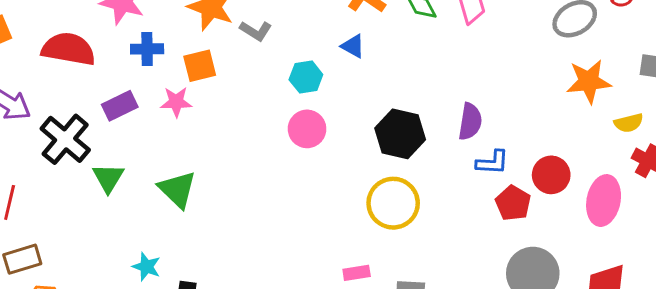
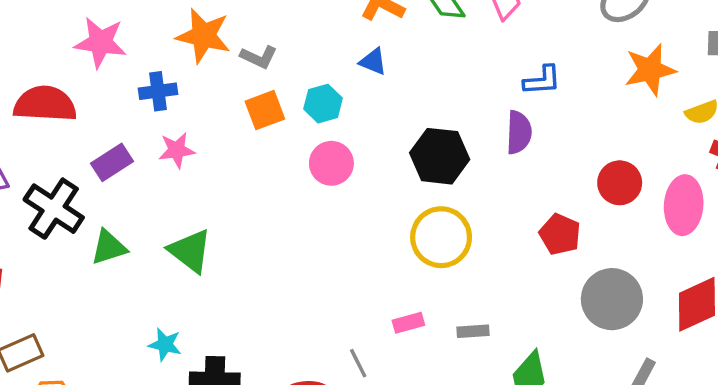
blue cross: (147, 49) -> (158, 91), moved
orange square: (200, 66) -> (265, 110), moved
blue L-shape: (492, 162) -> (542, 80), moved
green triangle: (108, 178) -> (109, 247), turned 48
red pentagon: (513, 203) -> (560, 234), moved

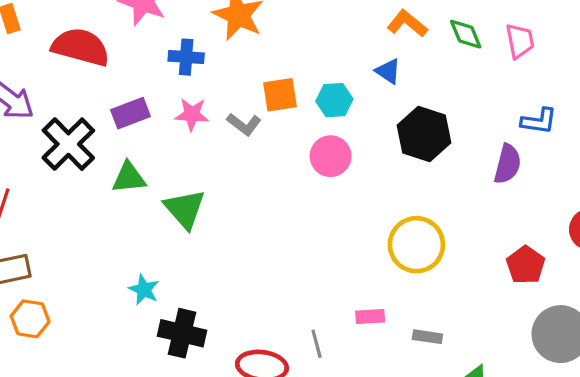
gray L-shape: (259, 57) -> (244, 124), moved
black hexagon: (440, 156) -> (424, 134), moved
green triangle: (109, 247) -> (129, 178), moved

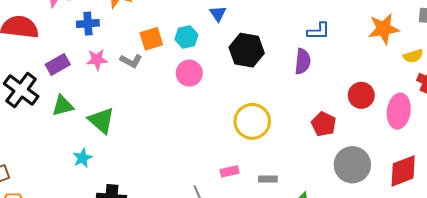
blue triangle: (388, 71) -> (218, 14), turned 30
cyan star: (144, 290) -> (82, 158), moved, turned 30

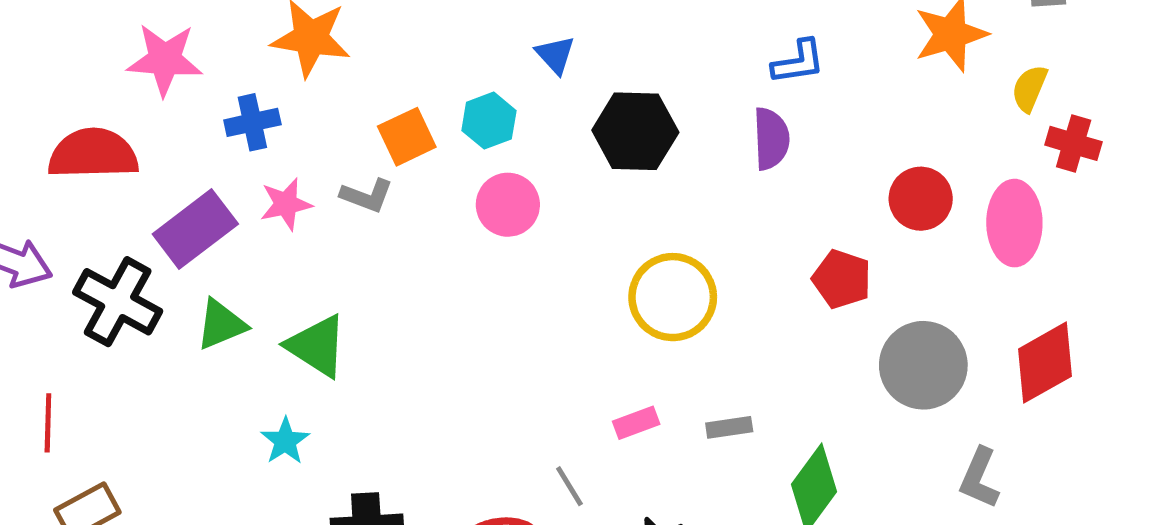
yellow semicircle: (413, 56) -> (1030, 88), turned 138
purple rectangle: (58, 64) -> (195, 229), size x1.4

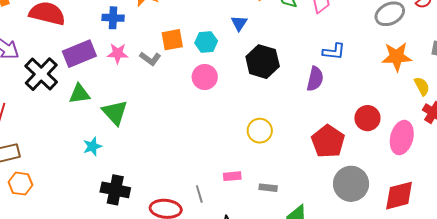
yellow semicircle: (1030, 88) -> (422, 86), turned 114
red pentagon: (842, 279) -> (328, 141), size x1.4
yellow circle: (673, 297) -> (260, 131), size x0.7

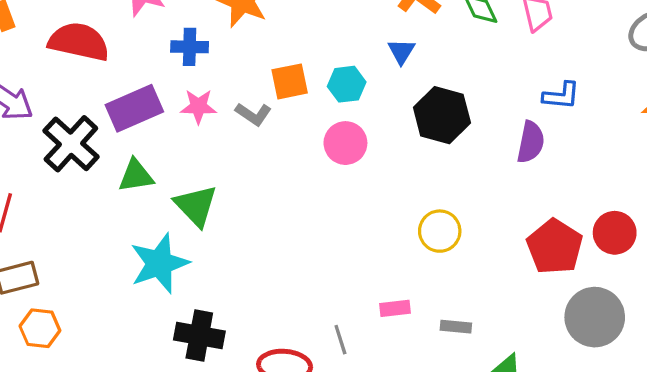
red circle: (367, 118) -> (615, 233), moved
cyan star: (92, 146) -> (159, 263), size x1.8

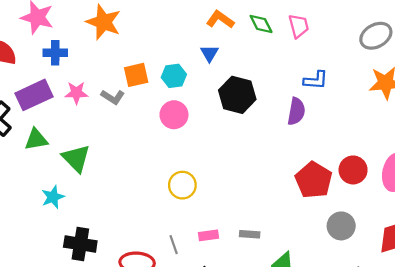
blue cross: (190, 47) -> (55, 53), moved
yellow circle: (440, 231) -> (182, 185), moved
cyan star: (159, 263) -> (53, 197), size x0.6
pink rectangle: (395, 308) -> (209, 235), moved
gray circle: (595, 317) -> (341, 226), size x0.7

